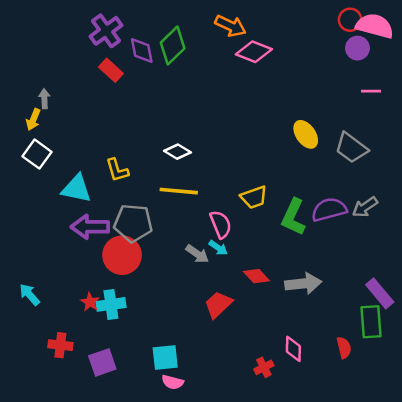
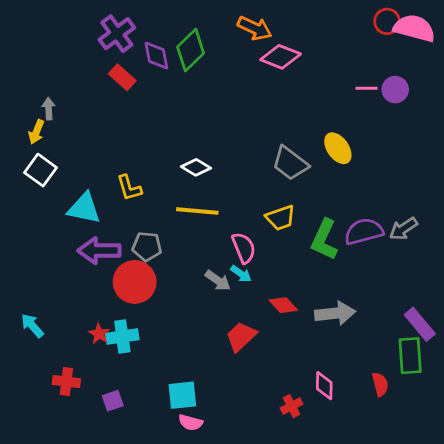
purple circle: (357, 48) -> (395, 90), moved
pink line: (371, 91) -> (367, 88), moved
gray trapezoid: (351, 148) -> (290, 163), moved
gray pentagon: (133, 223) -> (147, 246), size x0.7
purple square: (102, 362) -> (113, 401), size x0.7

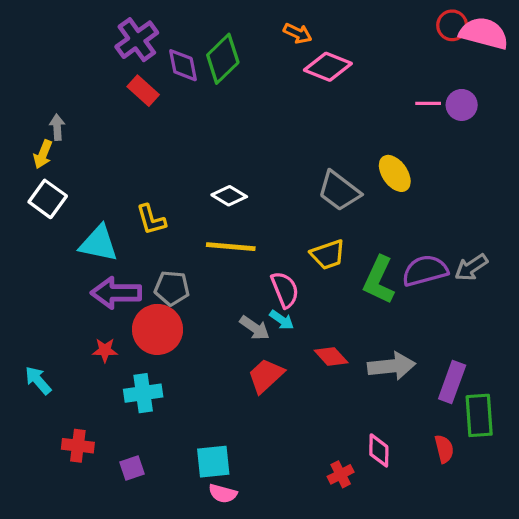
orange arrow: (255, 28) -> (298, 33), size x0.7
purple rectangle: (420, 324) -> (452, 382), moved, turned 60
red star: (99, 334) -> (105, 350), moved, turned -30
red trapezoid: (241, 337) -> (266, 376), moved

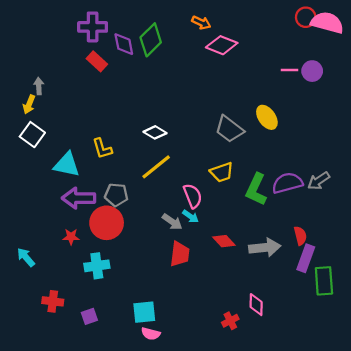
purple cross: (137, 40) -> (93, 27), turned 36
yellow line: (231, 247) -> (156, 167), turned -44
red trapezoid: (266, 376) -> (180, 254), turned 140
red semicircle: (444, 449) -> (300, 236), moved

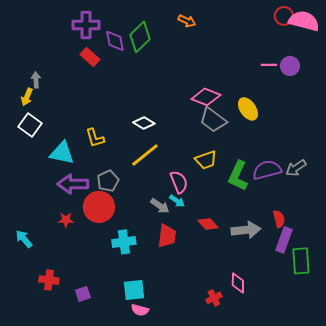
pink diamond: (222, 45) -> (206, 97), moved
gray pentagon: (116, 195) -> (108, 181), turned -30
cyan cross: (97, 266) -> (124, 242), moved

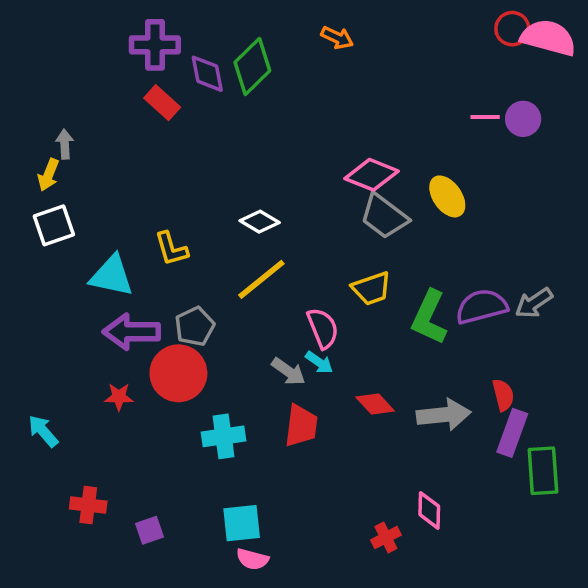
white square: (30, 125) -> (54, 225), turned 35

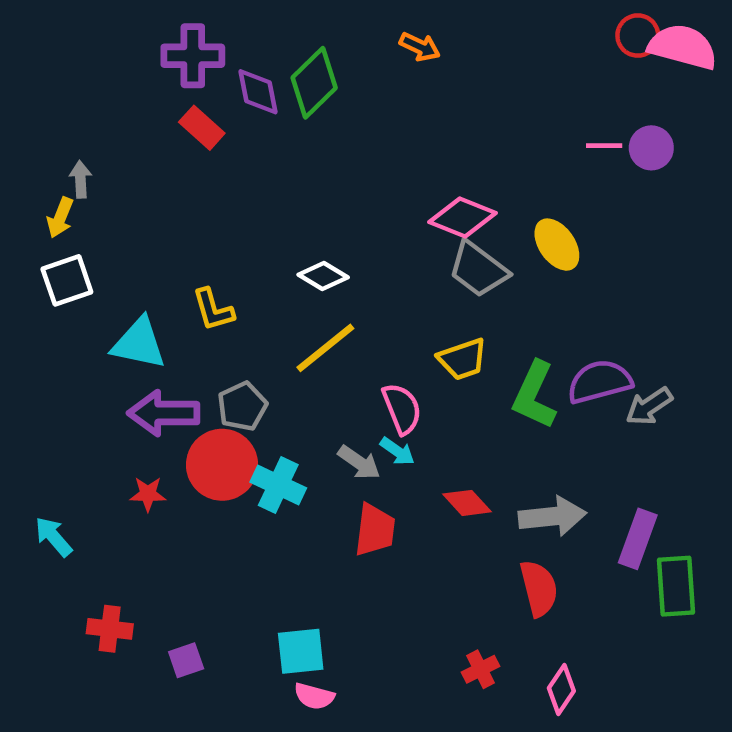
gray arrow: (534, 303) -> (649, 406), moved
red semicircle: (503, 395) -> (539, 588), moved, size x1.4
cyan cross: (224, 436) -> (278, 485), moved, turned 33
pink diamond: (429, 510) -> (561, 689), moved, turned 33

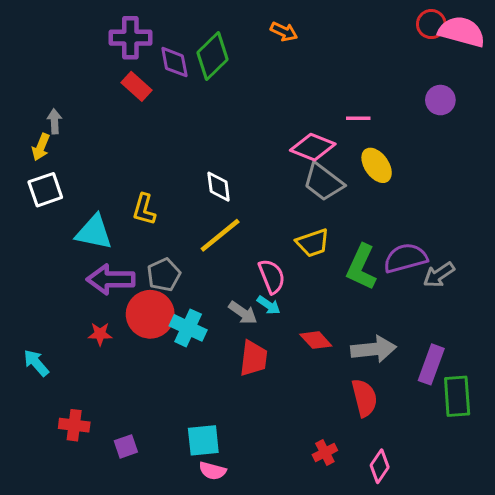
pink line: (604, 146) -> (358, 118), moved
white diamond: (323, 276) -> (219, 187), turned 52
yellow L-shape: (213, 310) -> (144, 209), turned 32

